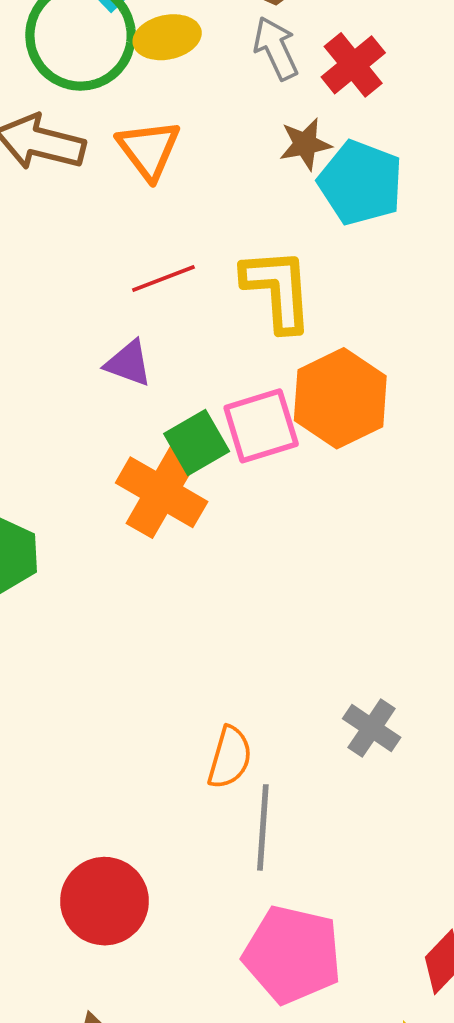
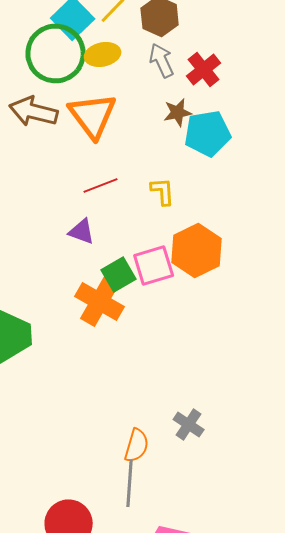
orange triangle: (149, 150) -> (93, 116), size x1.4
cyan pentagon: (361, 183) -> (208, 134), turned -30
yellow L-shape: (278, 290) -> (163, 192), size x0.6
gray cross: (372, 728) -> (189, 424), moved
gray line: (263, 827) -> (130, 484), moved

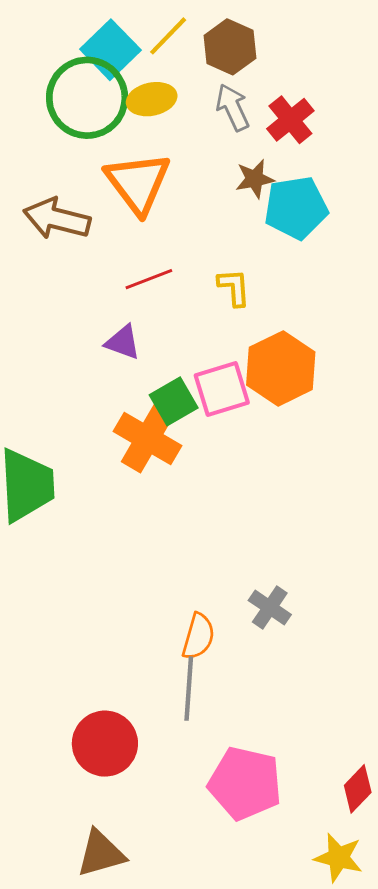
brown arrow: (34, 112) -> (57, 219), moved

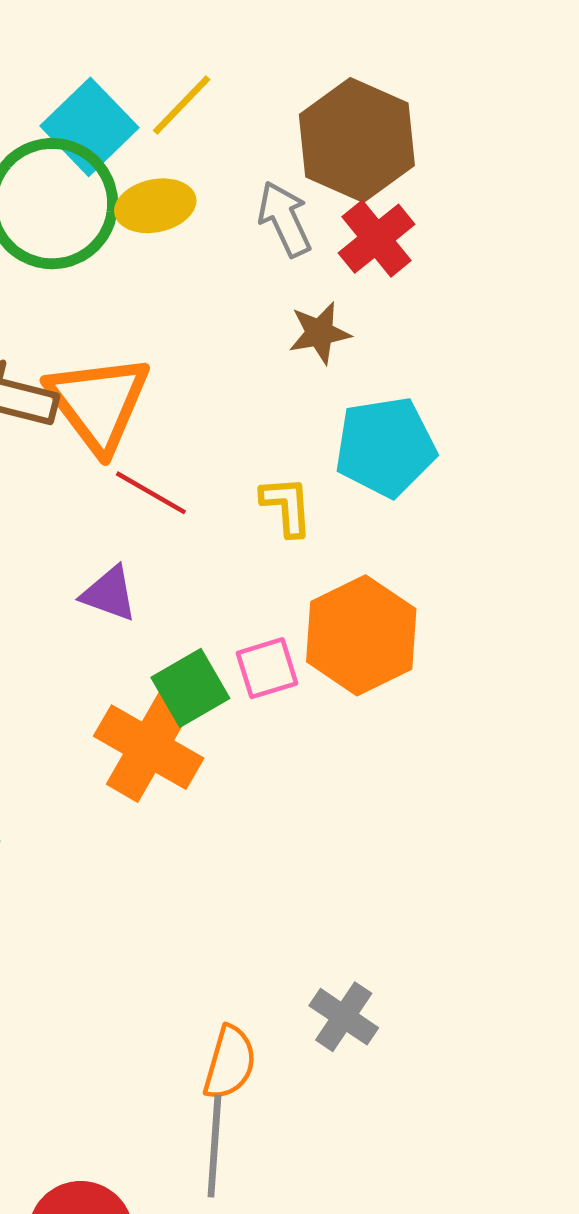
brown hexagon: (230, 47) -> (357, 140), moved, size x1.4
orange triangle: (138, 183) -> (98, 403), moved
cyan pentagon: (296, 208) -> (385, 447), moved
red line: (149, 279) -> (151, 493), turned 51
pink square: (222, 389) -> (267, 668), size x0.7

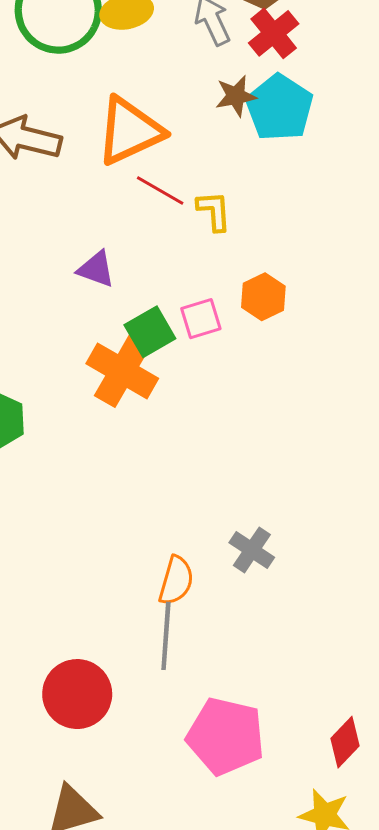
orange triangle: (98, 403) -> (130, 131), moved, turned 42
cyan pentagon: (385, 447) -> (279, 108), moved, turned -30
red line: (151, 493) -> (160, 191), moved
orange hexagon: (361, 635) -> (263, 297), size x0.6

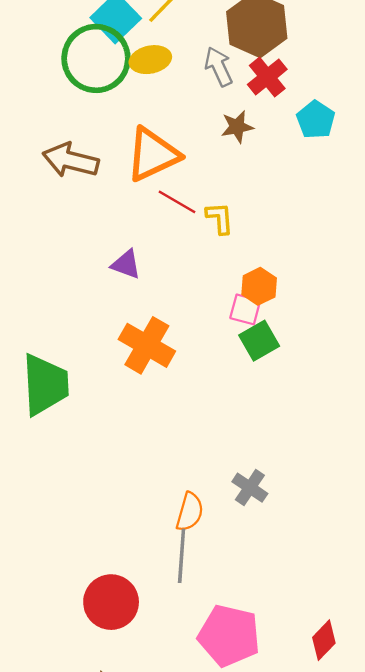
cyan pentagon: (279, 108) -> (316, 120), moved, size x0.7
pink square: (201, 319) -> (245, 309), moved, turned 32
green square: (150, 332) -> (259, 341), moved

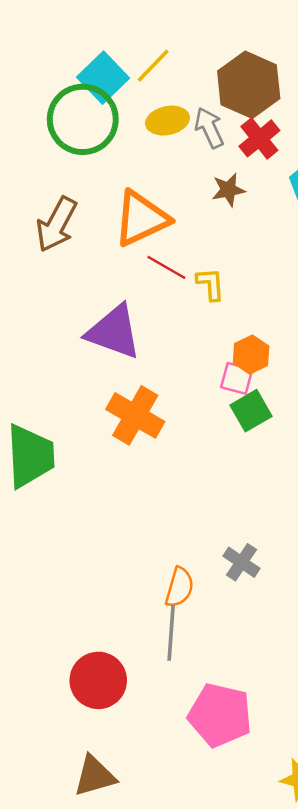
yellow ellipse: (150, 60) -> (168, 121), moved
brown arrow: (71, 160) -> (56, 224), turned -76
purple triangle: (126, 264) -> (114, 332), size x1.8

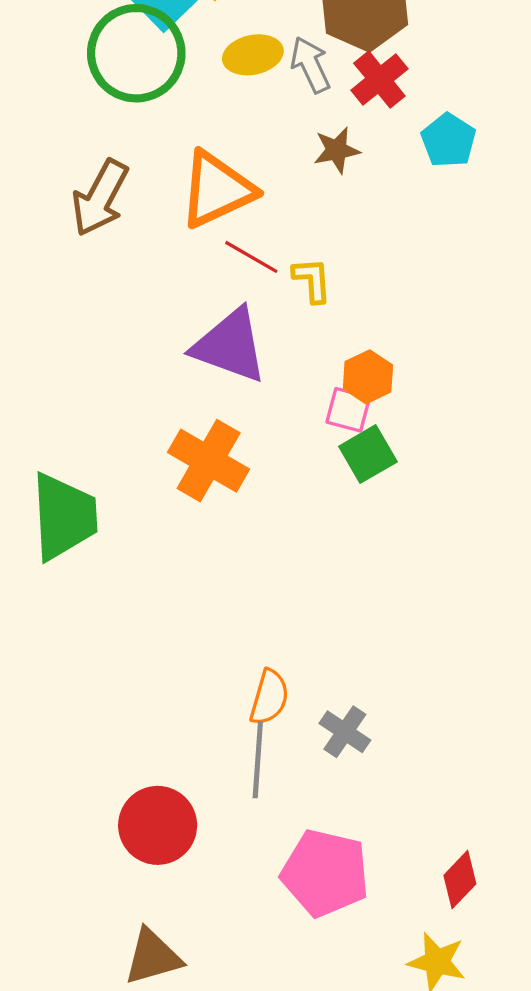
purple triangle: (114, 332) -> (230, 346), moved
gray cross: (242, 562) -> (345, 732), moved

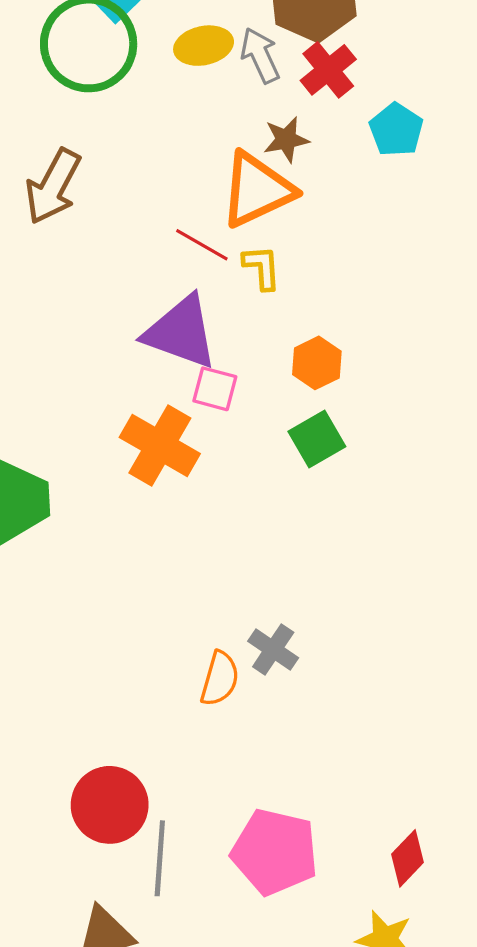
orange triangle: (217, 190) -> (257, 190), moved
pink square: (348, 410) -> (215, 389), moved
gray cross: (345, 732) -> (273, 649), moved
gray line: (258, 760) -> (160, 858), moved

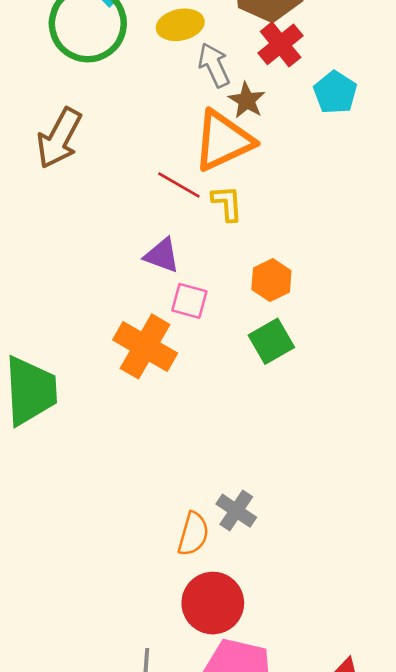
gray arrow: (260, 55) -> (214, 65), moved
brown star: (286, 140) -> (247, 100), turned -30
purple triangle: (181, 332) -> (162, 255), size x0.6
red circle: (110, 805) -> (213, 603), moved

